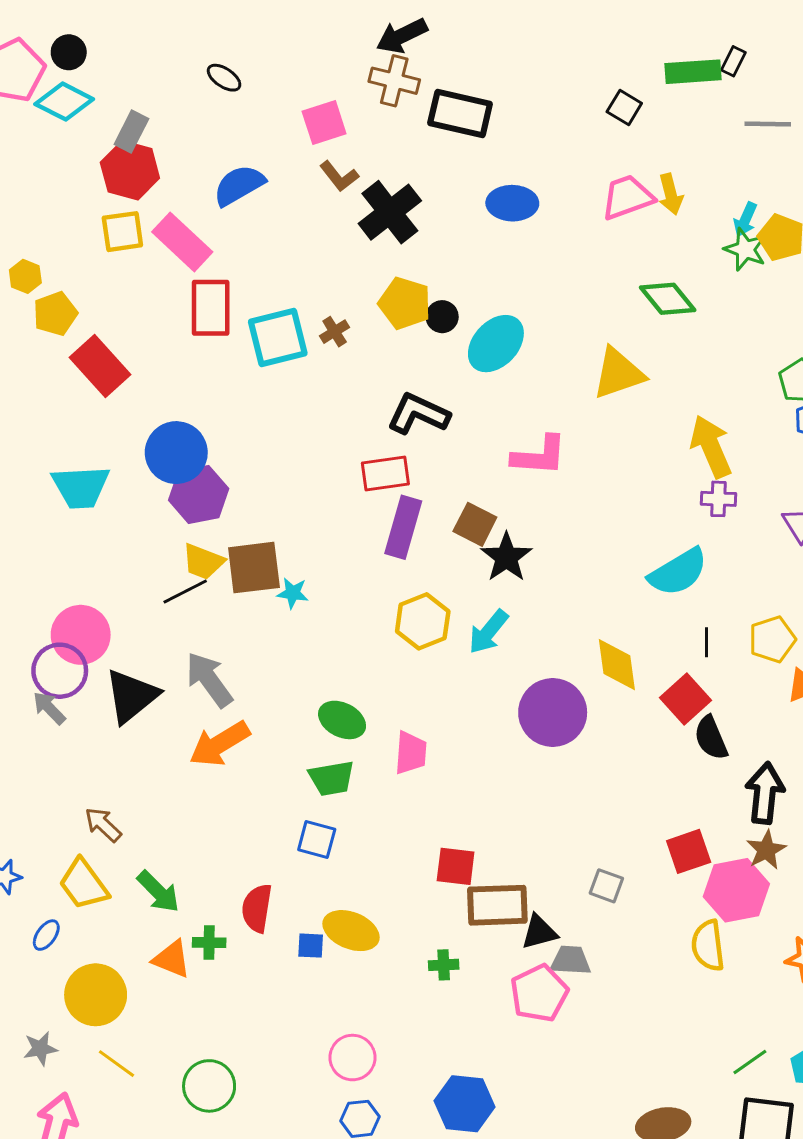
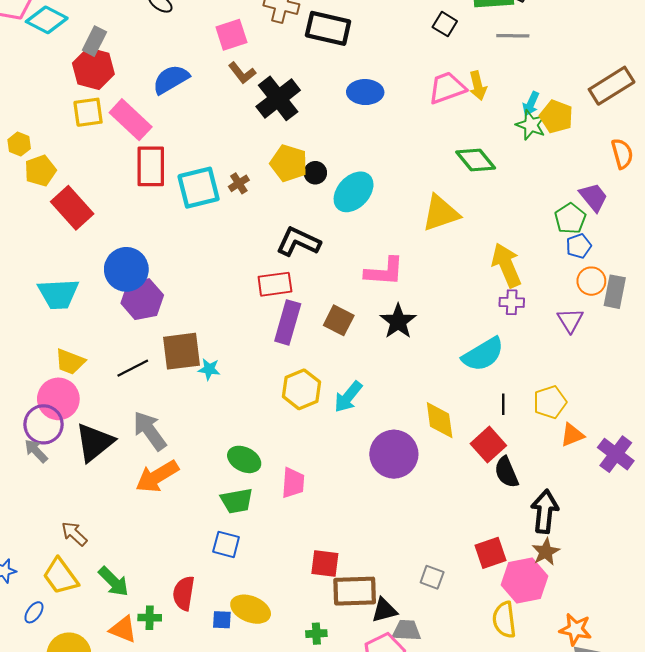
gray line: (768, 124) -> (513, 36), moved
black star: (506, 557) -> (398, 321), moved
yellow trapezoid: (203, 562) -> (70, 362), moved

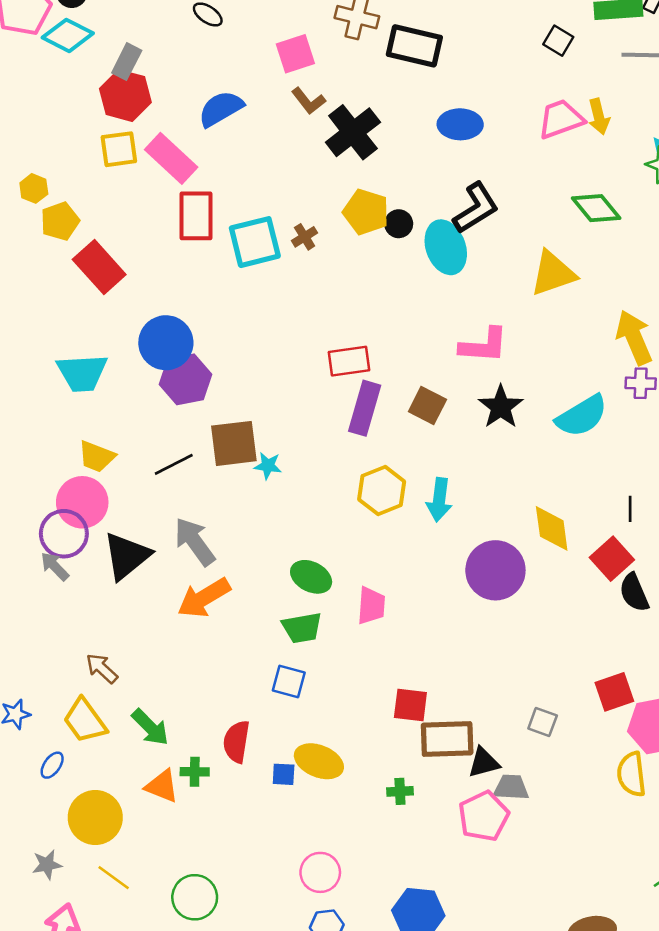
cyan ellipse: (354, 192) -> (446, 247), turned -63
black L-shape: (298, 242) -> (476, 208), moved, turned 123
cyan semicircle: (483, 354) -> (582, 416), moved
cyan arrow: (348, 397) -> (439, 500), turned -32

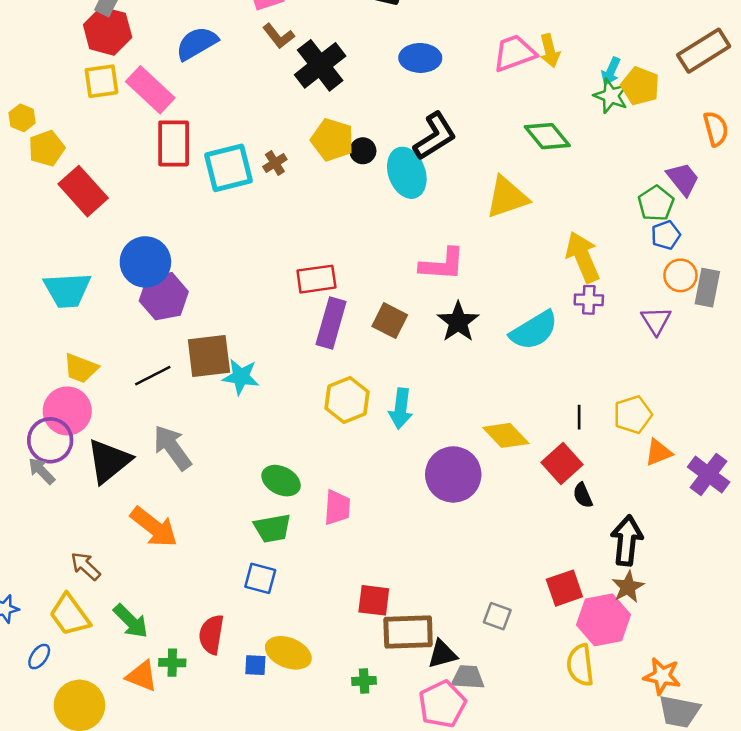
cyan star: (268, 466) -> (241, 377), size x1.4
yellow diamond: (552, 528) -> (506, 435), turned -36
black semicircle: (634, 593) -> (583, 495), size x0.7
orange arrow: (204, 598) -> (154, 527), moved, turned -111

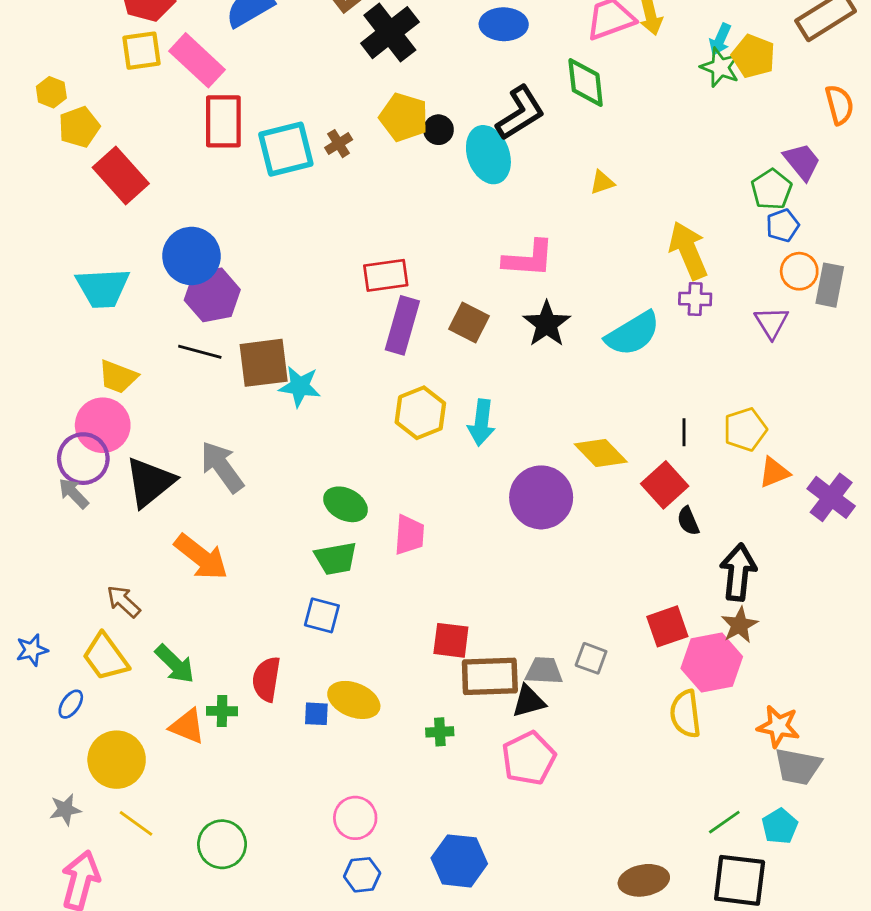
green diamond: (547, 136) -> (586, 83), moved, turned 33
yellow triangle: (507, 197) -> (602, 182), size x0.5
black line: (153, 376) -> (200, 352), moved, turned 42
gray trapezoid: (468, 677) -> (544, 671), moved

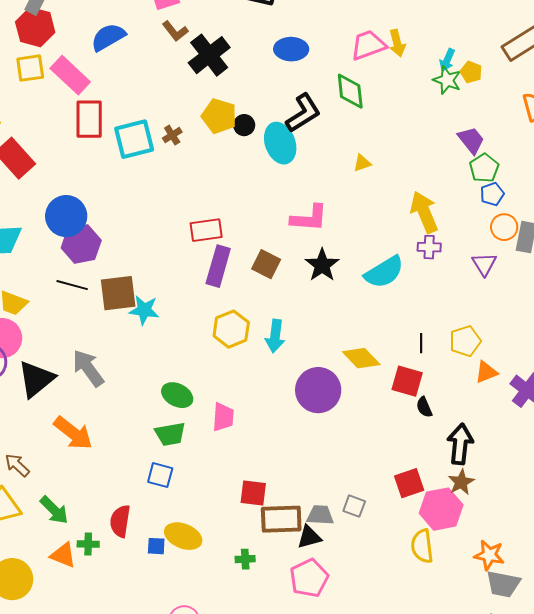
yellow pentagon: (753, 56) -> (471, 72), size x0.7
purple trapezoid: (802, 162) -> (471, 140), moved
red square: (665, 485) -> (407, 381), turned -32

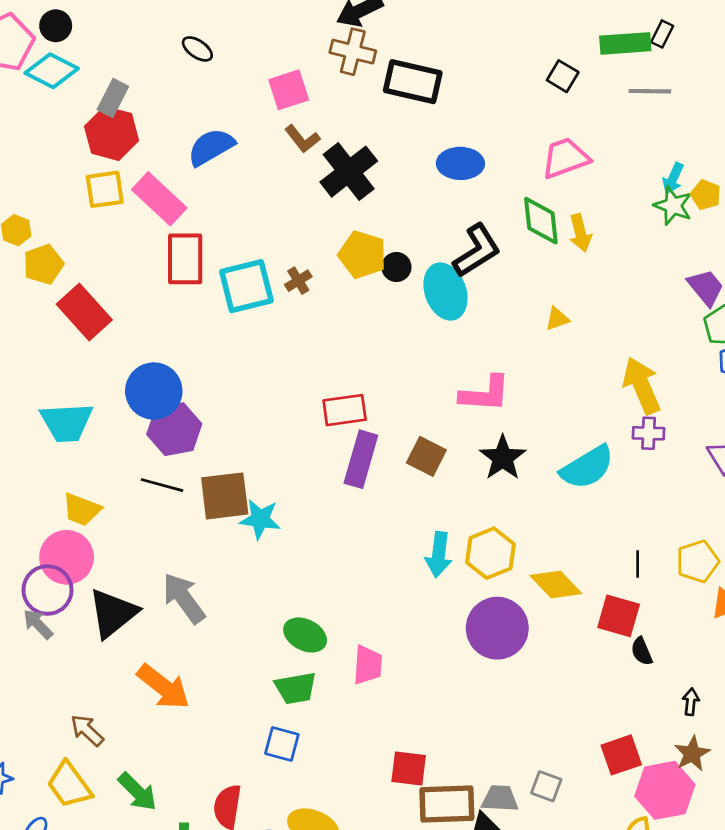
yellow arrow: (397, 43) -> (580, 233), moved
yellow hexagon: (231, 329) -> (490, 553), moved
black arrow: (460, 444) -> (691, 702), size x0.5

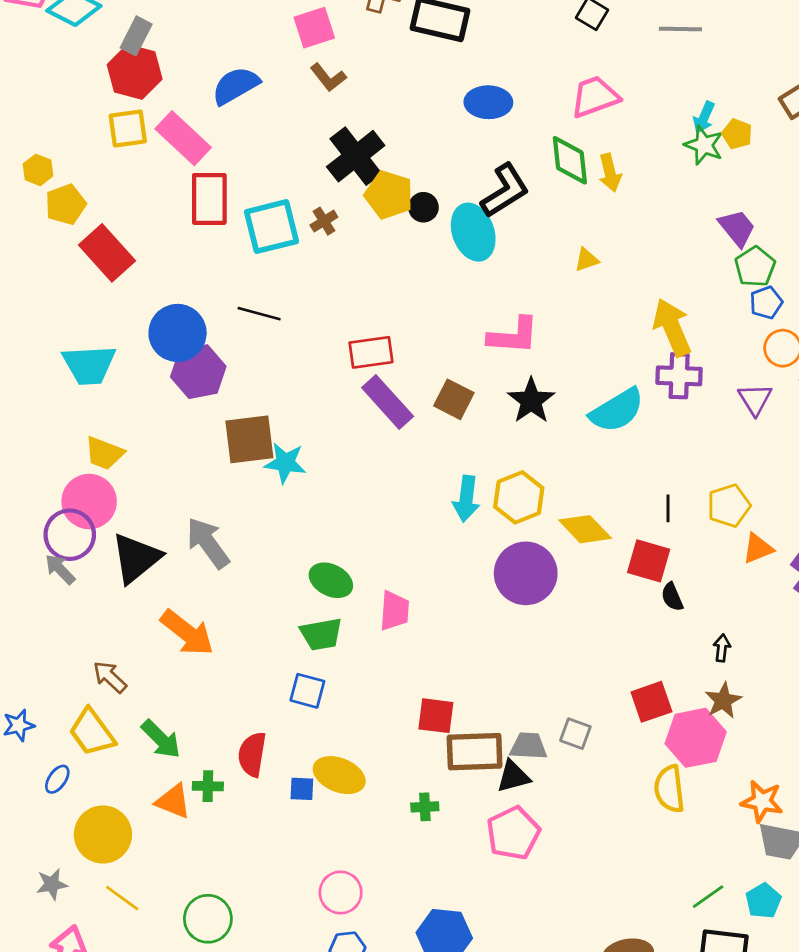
black cross: (349, 172) -> (356, 156), moved
purple cross: (649, 433) -> (679, 376), size x1.4
purple rectangle: (361, 459) -> (388, 402), turned -58
black line: (162, 485) -> (259, 314), moved

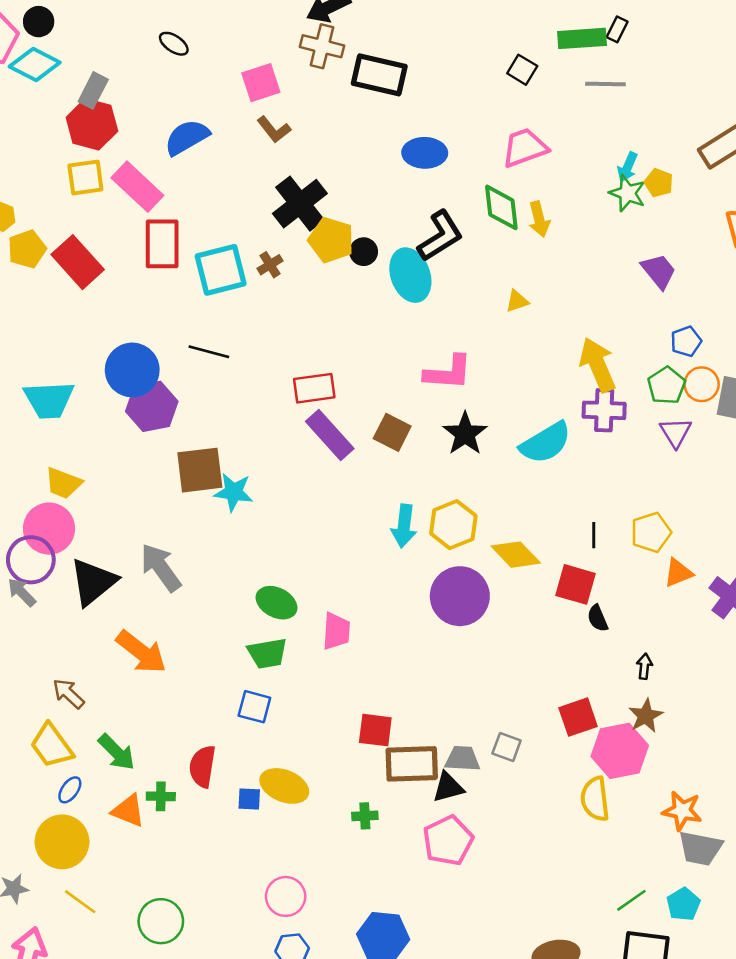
red rectangle: (107, 253) -> (78, 262), moved
green pentagon: (755, 267) -> (667, 386), moved
blue ellipse: (57, 779) -> (70, 790), moved

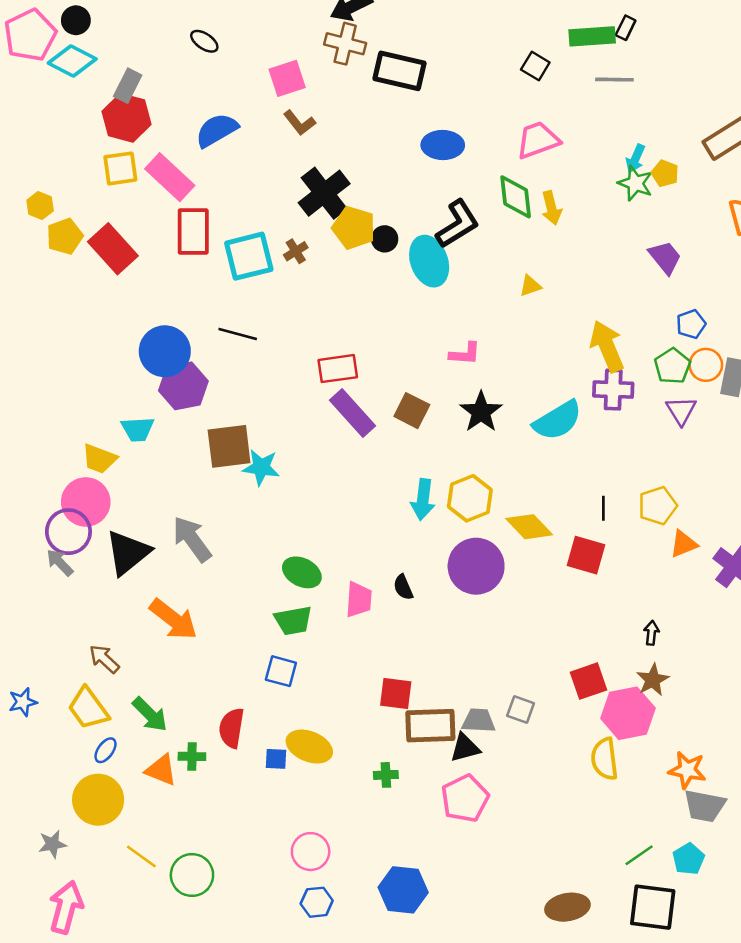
pink L-shape: (448, 373) -> (465, 354), size x0.7
cyan trapezoid: (49, 400) -> (138, 429), moved, size x0.7
black semicircle: (598, 618) -> (403, 587), moved
yellow line: (80, 902) -> (141, 856), moved

